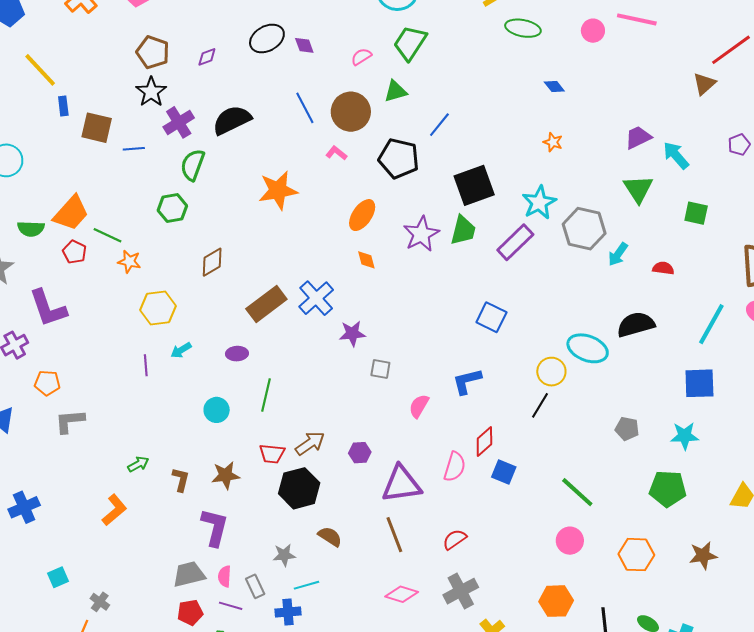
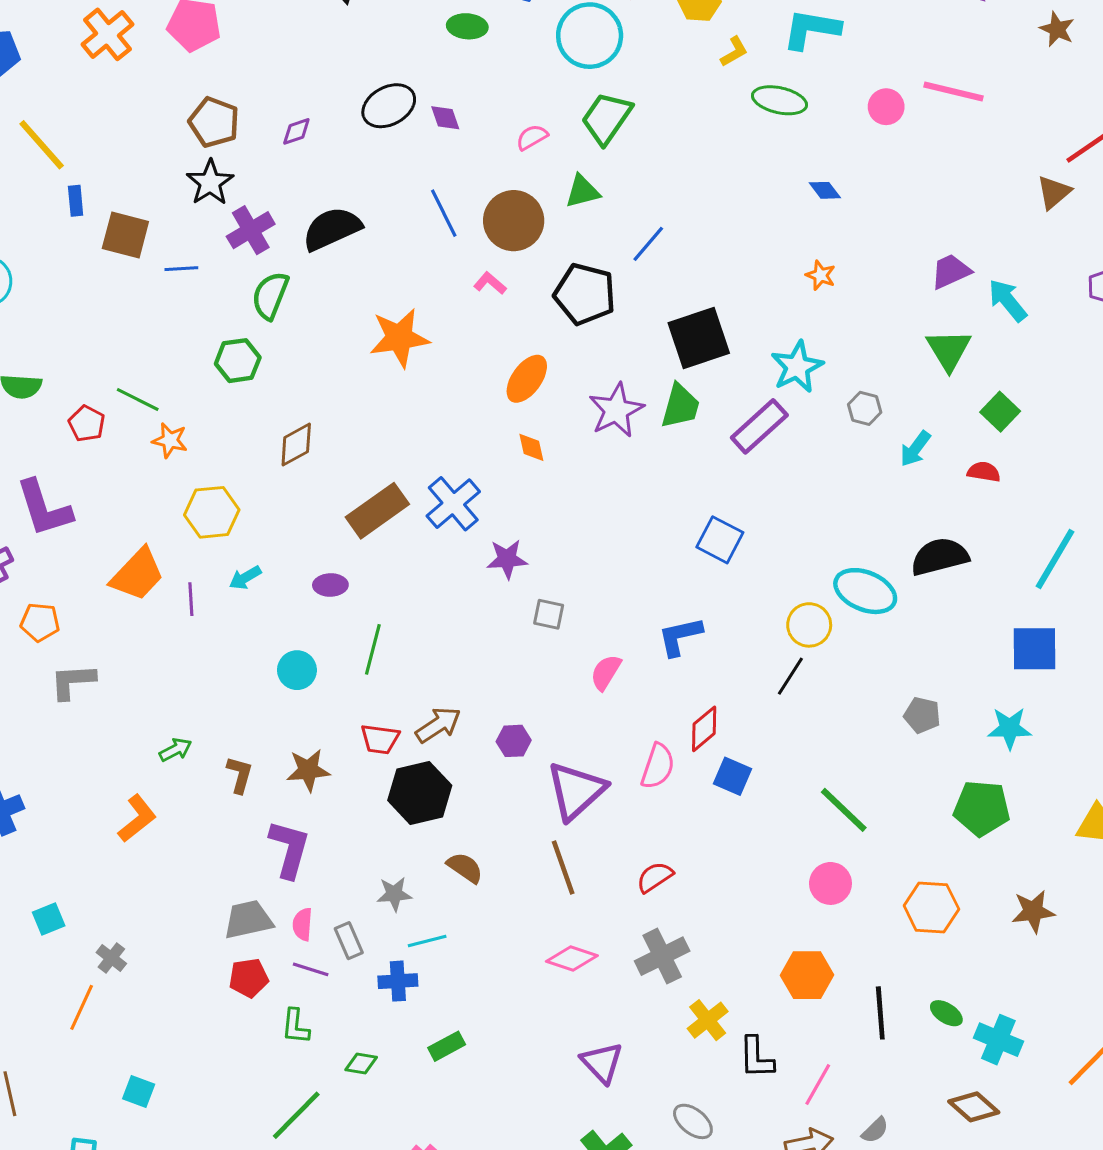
orange trapezoid: (71, 213) -> (137, 574), moved
green square: (696, 213) -> (1000, 412), moved, turned 30
gray hexagon: (584, 229) -> (865, 408), size x0.5
purple triangle: (402, 484) -> (576, 791), turned -36

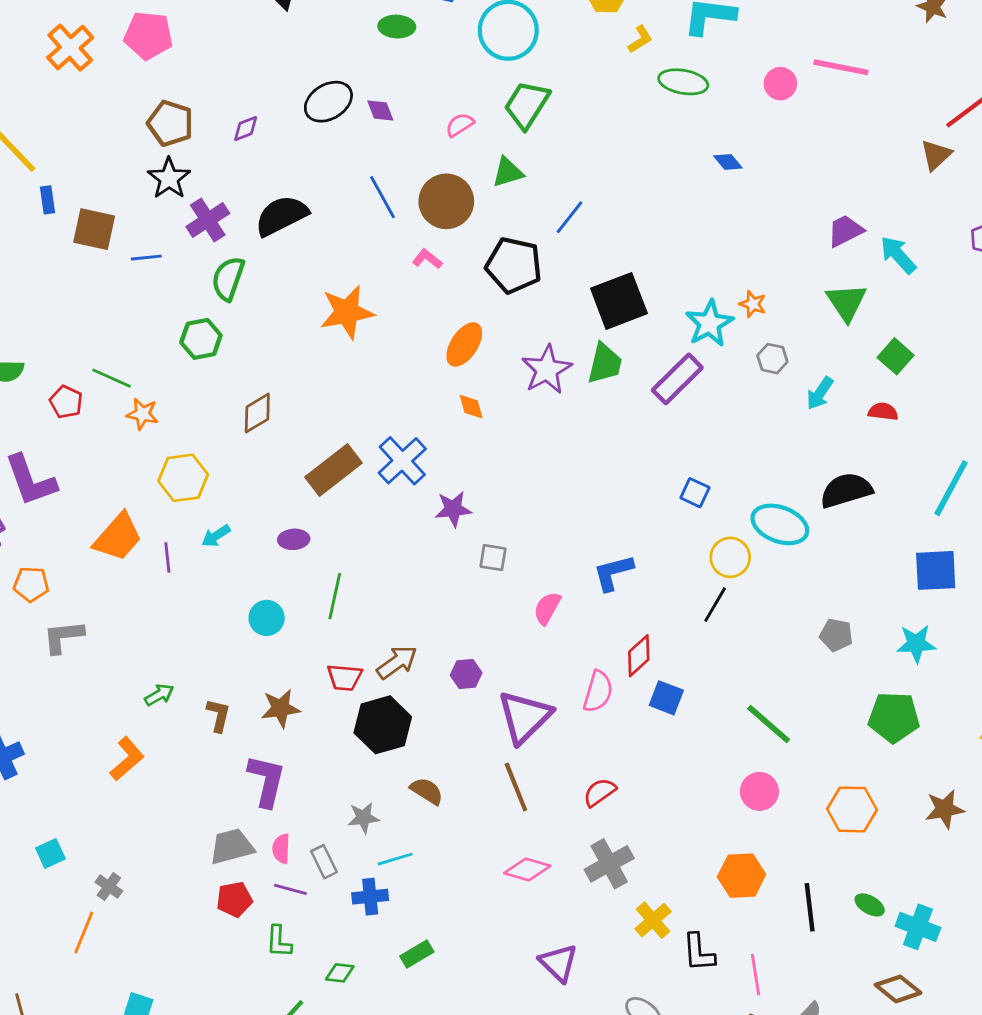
orange star: (821, 275) -> (753, 304), moved
blue square: (720, 540) -> (695, 493), moved, size x0.7
pink line: (818, 1084) -> (755, 975), turned -36

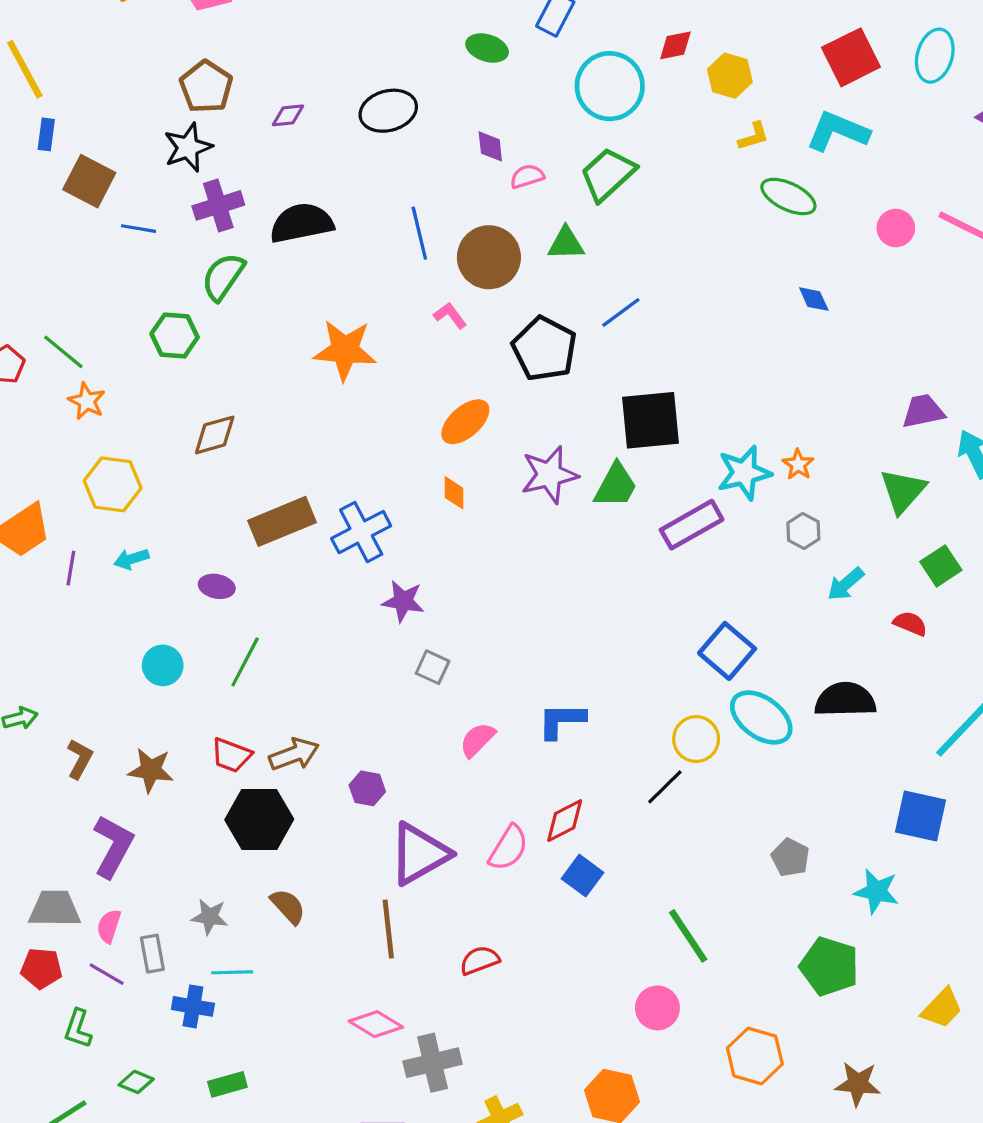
purple diamond: (380, 110) -> (490, 146), moved
blue square: (695, 493) -> (727, 651), moved, size x1.6
gray cross: (609, 864) -> (433, 1063), moved

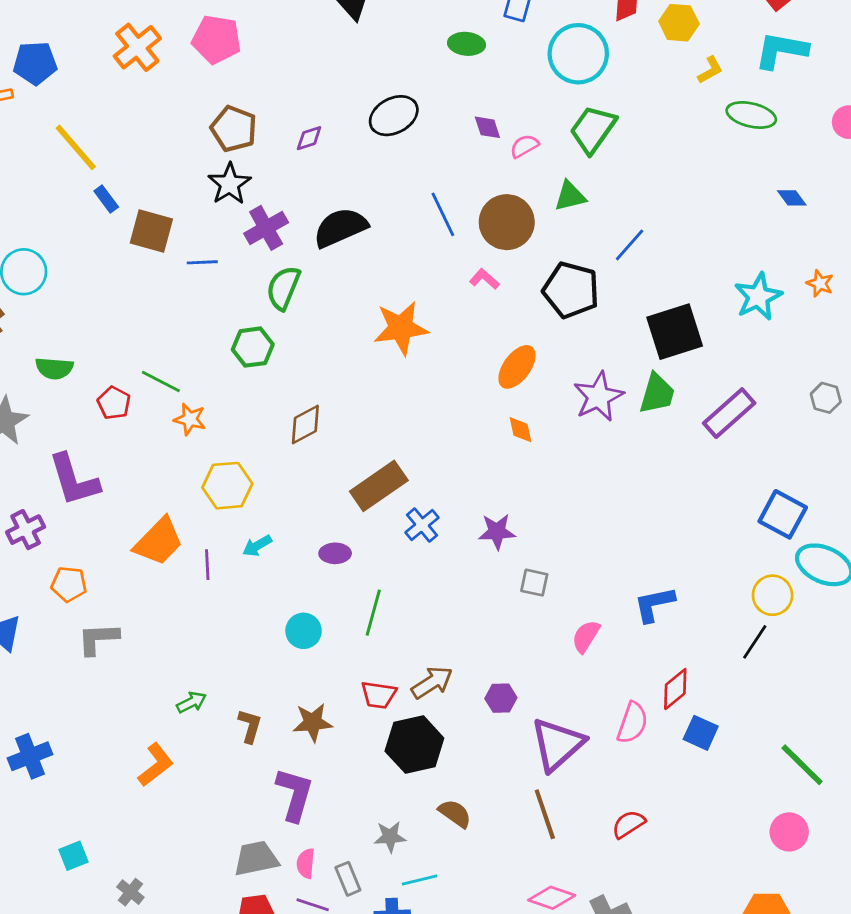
blue rectangle: (46, 134) -> (106, 199), turned -32
orange star: (798, 464) -> (820, 283), moved
cyan star: (744, 473) -> (758, 297), moved
blue cross: (361, 532) -> (422, 525), moved, size x0.7

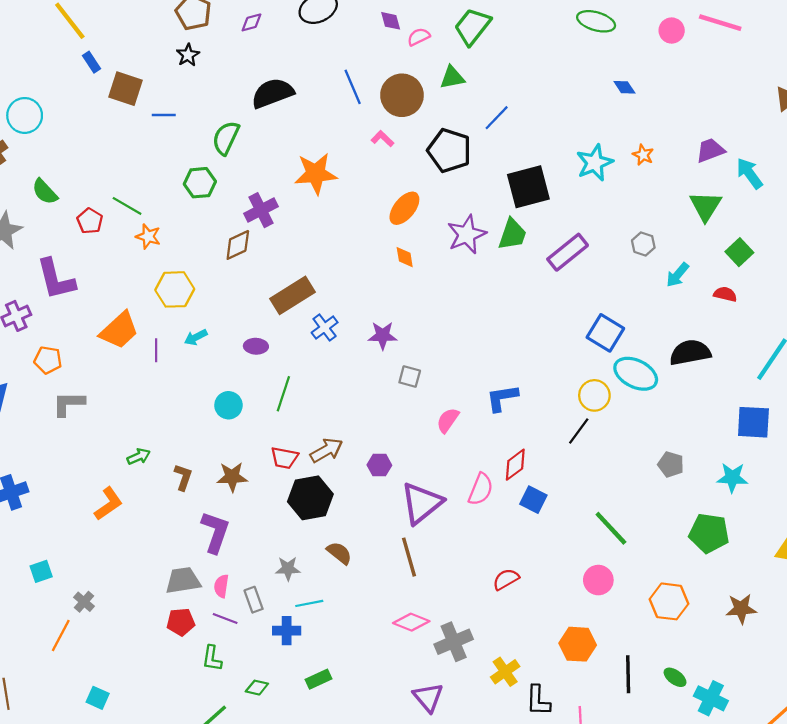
black star: (229, 184) -> (188, 55), size x0.7
purple cross: (266, 228) -> (261, 210), moved
green semicircle: (54, 368) -> (45, 192), turned 40
red semicircle: (629, 824) -> (506, 579), moved

